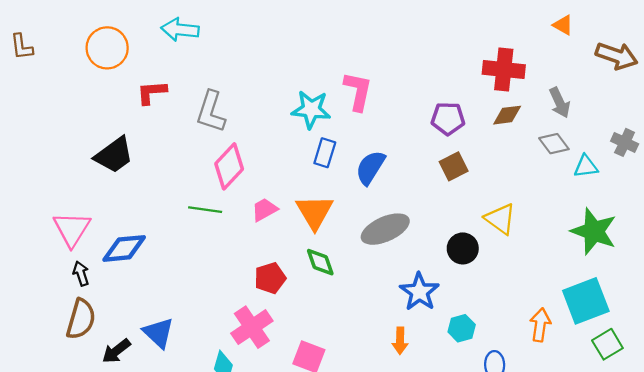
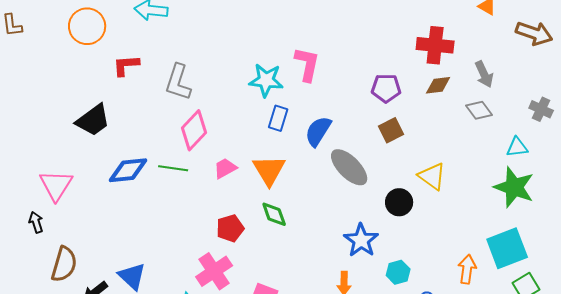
cyan triangle: (586, 166) -> (517, 147), moved
gray ellipse: (385, 229) -> (349, 167), moved, turned 69
blue diamond: (124, 248) -> (128, 170), moved
black arrow: (81, 274) -> (36, 222), moved

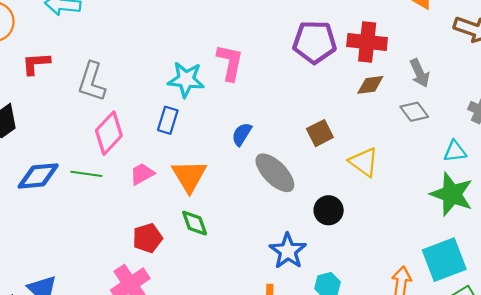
purple pentagon: (386, 88) -> (315, 42), moved, size x1.4
blue rectangle: (278, 118) -> (168, 120), moved
blue semicircle: (318, 131) -> (242, 134), size x0.7
yellow triangle: (432, 176) -> (364, 162), moved

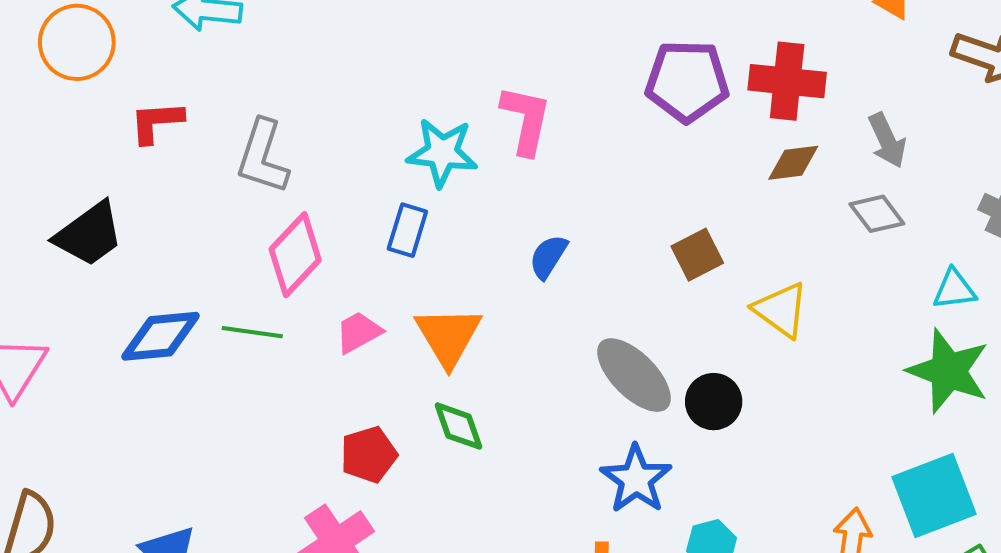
gray ellipse: (275, 173) -> (634, 375), moved

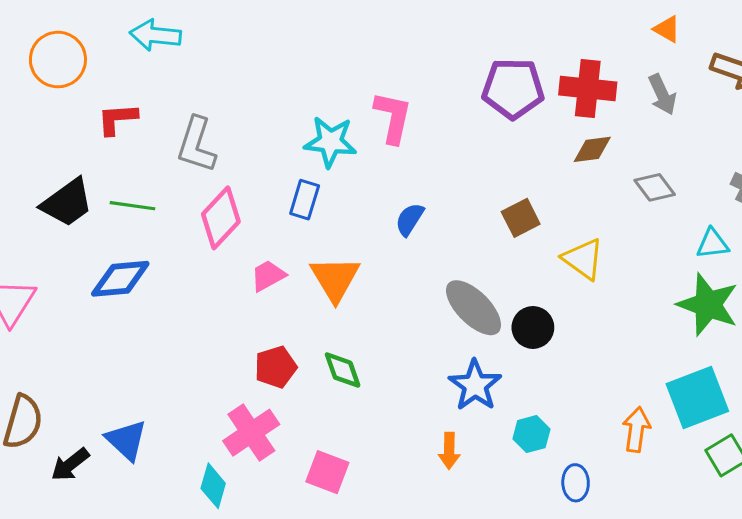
gray arrow: (887, 140) -> (662, 95), moved
green line: (252, 332) -> (133, 206), moved
green diamond: (458, 426) -> (343, 370), moved

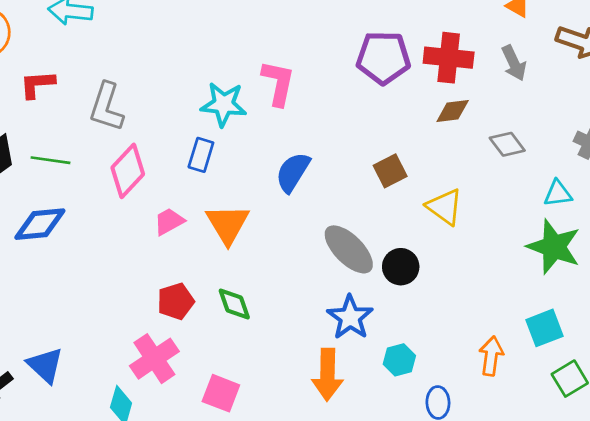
blue semicircle: (410, 219) -> (293, 172), size x1.4
cyan square: (697, 398) -> (544, 328), size x0.7
orange arrow: (449, 451) -> (327, 375), size x1.6

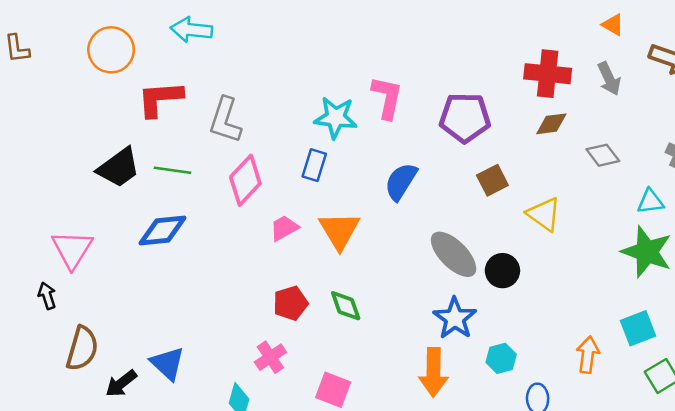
purple pentagon: (383, 58) -> (465, 118), moved
red L-shape: (37, 84) -> (160, 99), size x1.4
pink cross: (154, 359) -> (270, 357), size x0.7

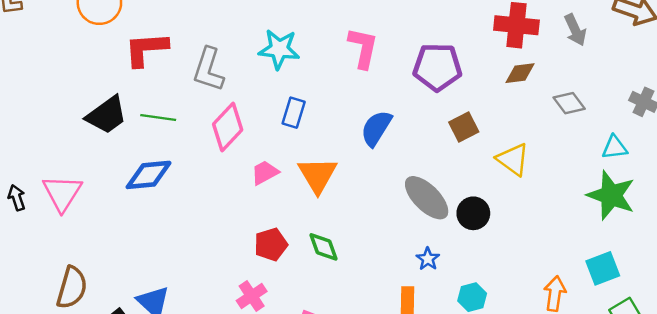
cyan star: (336, 118) -> (279, 49), moved
black arrow: (47, 296) -> (17, 198), moved
blue star: (455, 318) -> (428, 259), size x0.6

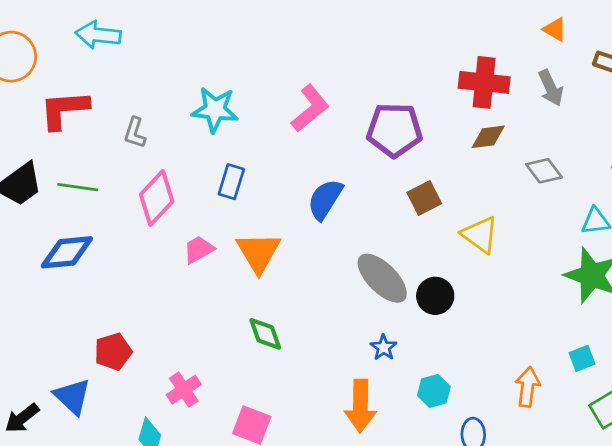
pink L-shape: (363, 48) -> (310, 108), turned 39
gray L-shape: (208, 70) -> (135, 133), size x0.6
red pentagon: (271, 244) -> (113, 352), moved
cyan square: (603, 268) -> (582, 358), size x0.7

